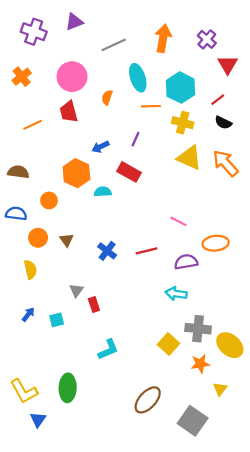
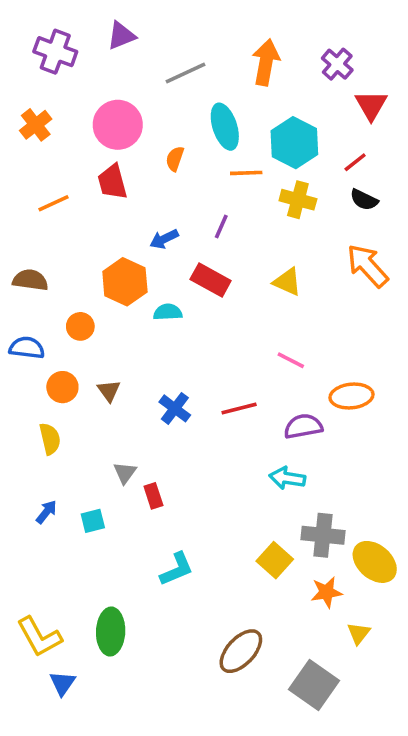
yellow triangle: (189, 158) -> (287, 282), moved, size x0.7

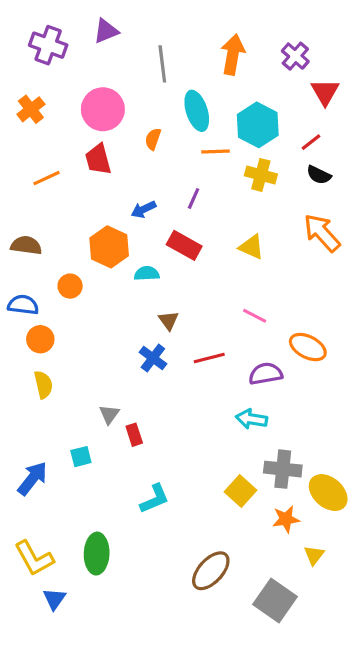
gray line: (186, 73) -> (162, 64), turned -72
orange circle: (62, 387) -> (40, 339), moved
brown triangle: (109, 391) -> (169, 320), moved
orange ellipse: (351, 396) -> (308, 347), turned 33
blue arrow: (46, 512) -> (32, 478), moved, size x1.6

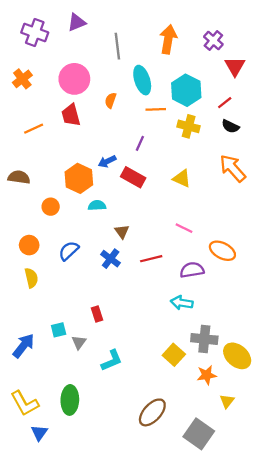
blue arrow: (144, 209) -> (107, 161), moved
cyan semicircle: (147, 274) -> (97, 206), moved
blue semicircle: (23, 305) -> (69, 251), moved, turned -50
gray triangle: (109, 414) -> (79, 342), moved

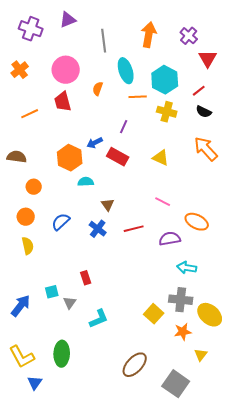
orange circle: (51, 207) -> (34, 187), moved
cyan arrow: (182, 303) -> (187, 268), moved

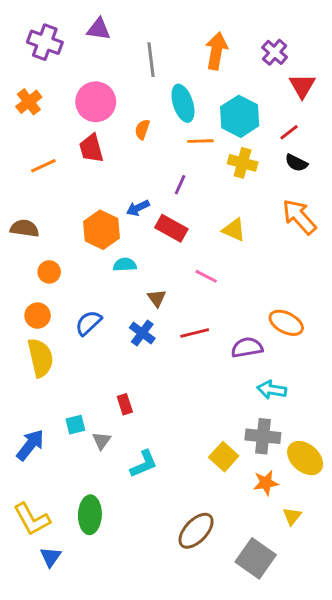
purple triangle: (68, 20) -> (99, 29), turned 30
pink line: (163, 202) -> (206, 276), moved
yellow semicircle: (28, 246) -> (40, 358), size x1.5

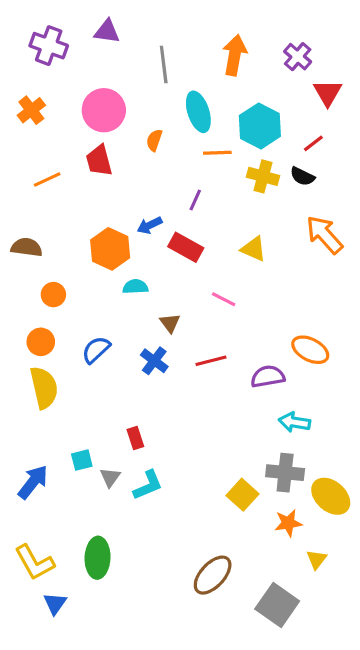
black semicircle: (296, 163) -> (302, 176), moved
cyan L-shape: (144, 464) -> (148, 485), moved

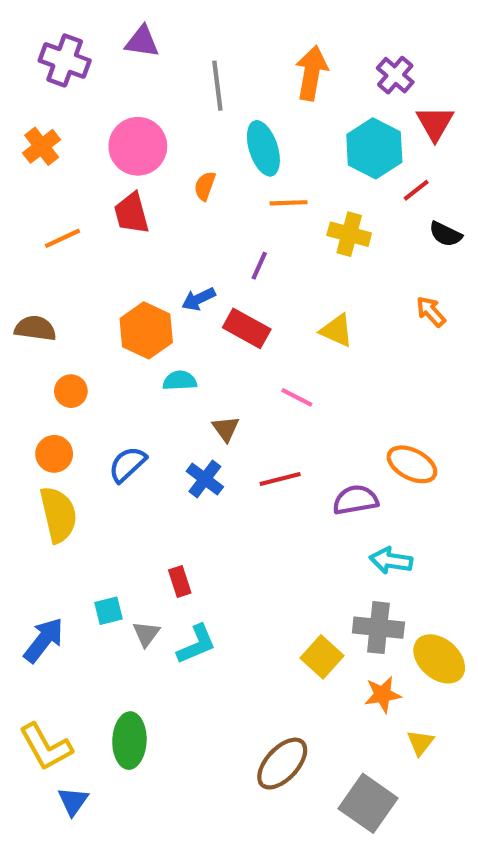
cyan hexagon: (260, 126) -> (374, 148), moved
black semicircle: (302, 176) -> (445, 234), moved
orange arrow: (324, 235) -> (431, 312), size x0.6

